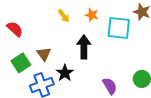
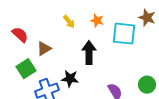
brown triangle: (44, 54) -> (44, 49), moved, turned 35
black star: (65, 73) -> (70, 79), turned -30

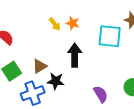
orange star: (97, 21) -> (73, 23), moved
brown triangle: (44, 49) -> (40, 66), moved

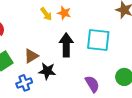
cyan square: (110, 36) -> (98, 40), moved
blue cross: (33, 93) -> (24, 83), size x0.7

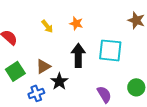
yellow arrow: (46, 14) -> (47, 26), moved
black star: (47, 71) -> (59, 81), turned 30

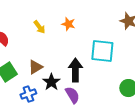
black arrow: (78, 55) -> (75, 70), moved
purple semicircle: (104, 94) -> (72, 95), moved

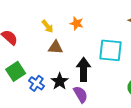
brown triangle: (35, 67) -> (56, 47), moved, turned 35
blue cross: (28, 94) -> (37, 83), moved, turned -35

